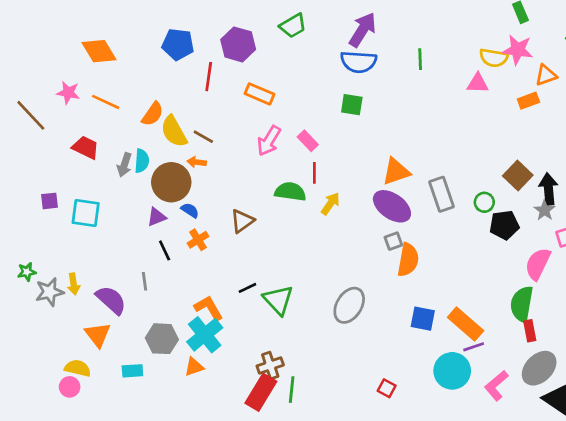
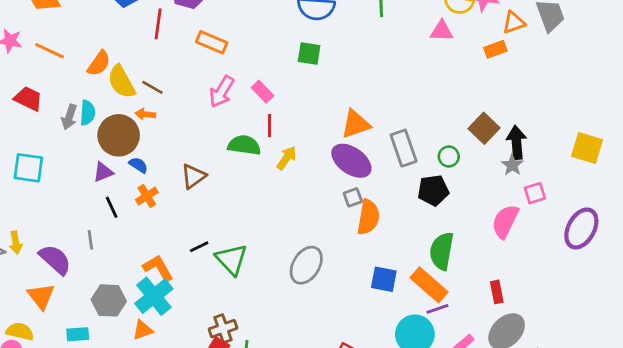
black pentagon: (504, 225) -> (433, 190), moved
green semicircle: (522, 304) -> (442, 251), moved

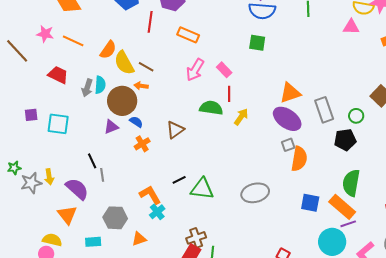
black line: (112, 207) -> (92, 161), moved
green triangle: (231, 259) -> (202, 189), turned -40
gray ellipse: (306, 265) -> (255, 193), turned 44
cyan cross: (154, 296) -> (157, 212), moved, size x0.6

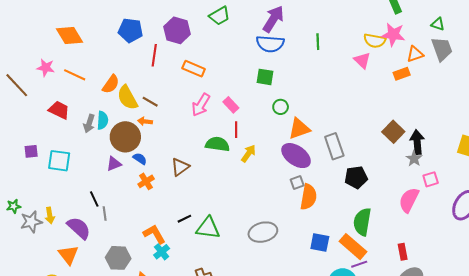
pink triangle: (351, 27) -> (362, 60), turned 42
green circle: (356, 116) -> (281, 107), moved

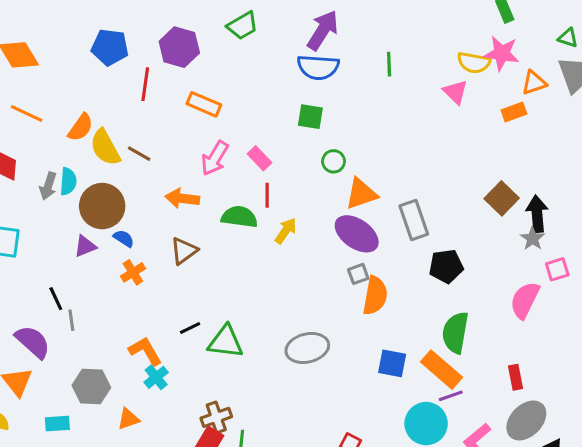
orange arrow: (145, 121) -> (182, 198), moved, size x1.5

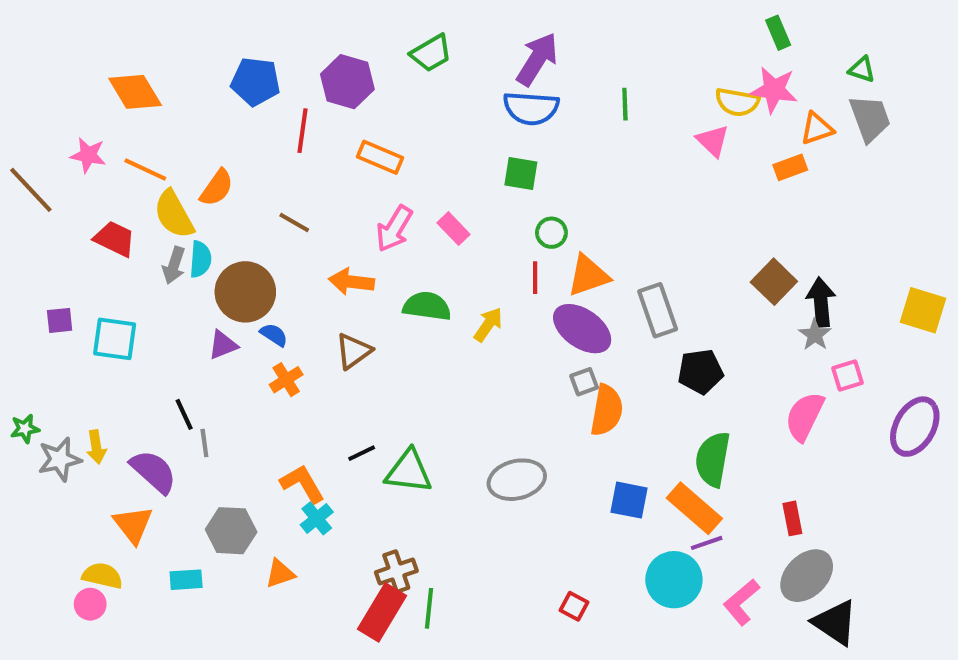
yellow semicircle: (105, 147) -> (174, 214), moved
red line: (267, 195) -> (535, 278), moved

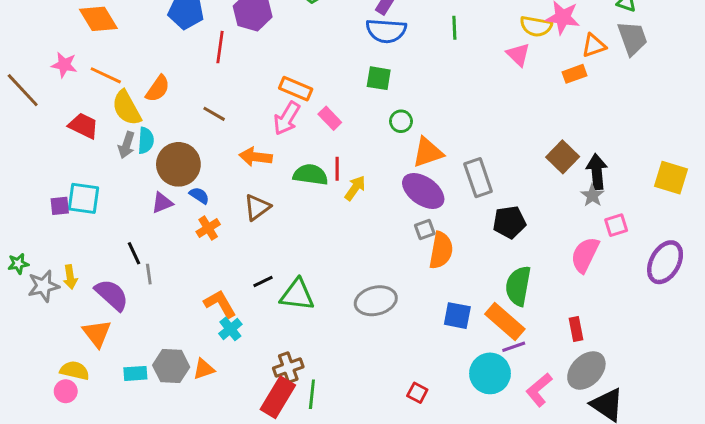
orange rectangle: (380, 157) -> (296, 89), moved
red line: (535, 278) -> (337, 169), moved
purple square: (60, 320) -> (60, 206), moved
gray hexagon: (231, 531) -> (171, 366), moved

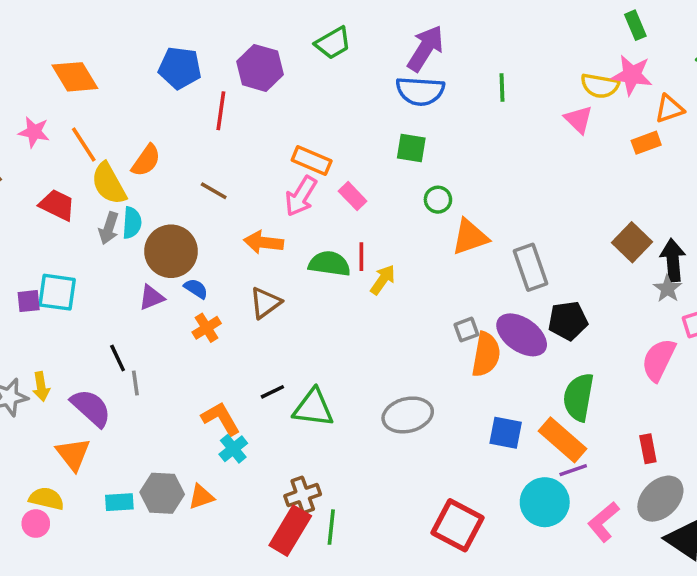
orange line: (106, 75) -> (84, 144), turned 32
purple ellipse: (423, 191) -> (522, 335), moved
red square: (417, 393) -> (458, 525), size x2.0

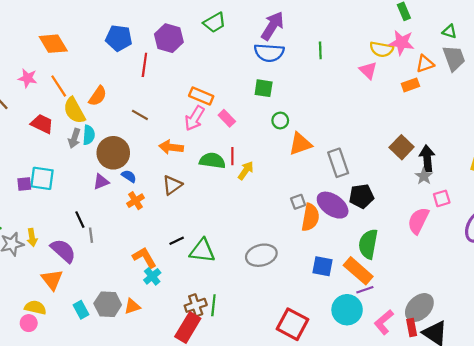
red rectangle: (648, 449) -> (412, 328), moved
cyan rectangle: (119, 502) -> (81, 310), turned 66
green line: (331, 527) -> (213, 305), moved

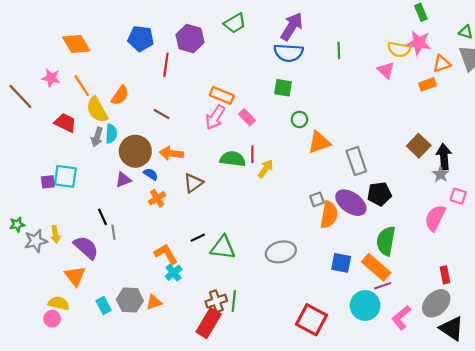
orange arrow: (171, 147) -> (171, 153), moved
pink square: (442, 198) -> (458, 196), turned 35
red rectangle: (412, 328) -> (445, 275), moved

